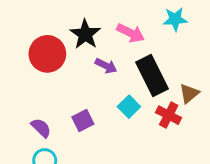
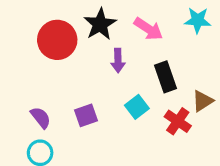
purple arrow: (106, 66) -> (118, 60), turned 55
black rectangle: (152, 75) -> (165, 77), size x0.7

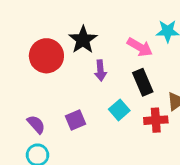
pink arrow: (148, 29) -> (140, 47), moved
red cross: (178, 121) -> (156, 120), turned -35

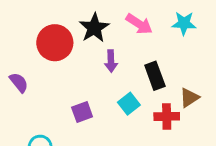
pink arrow: (140, 47) -> (139, 24), moved
purple semicircle: (36, 124) -> (19, 82), moved

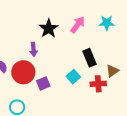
pink arrow: (139, 24) -> (78, 25), turned -84
red circle: (55, 43) -> (23, 72), moved
purple arrow: (111, 61) -> (33, 49), moved

